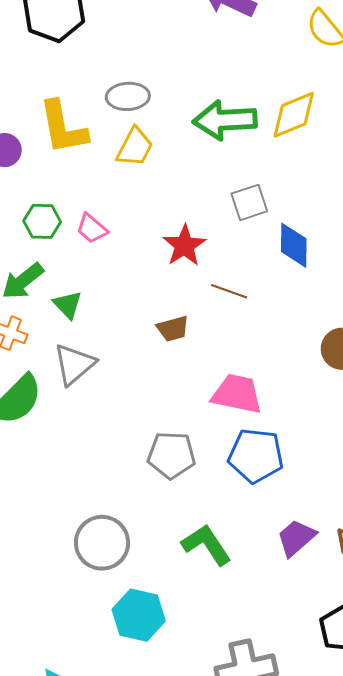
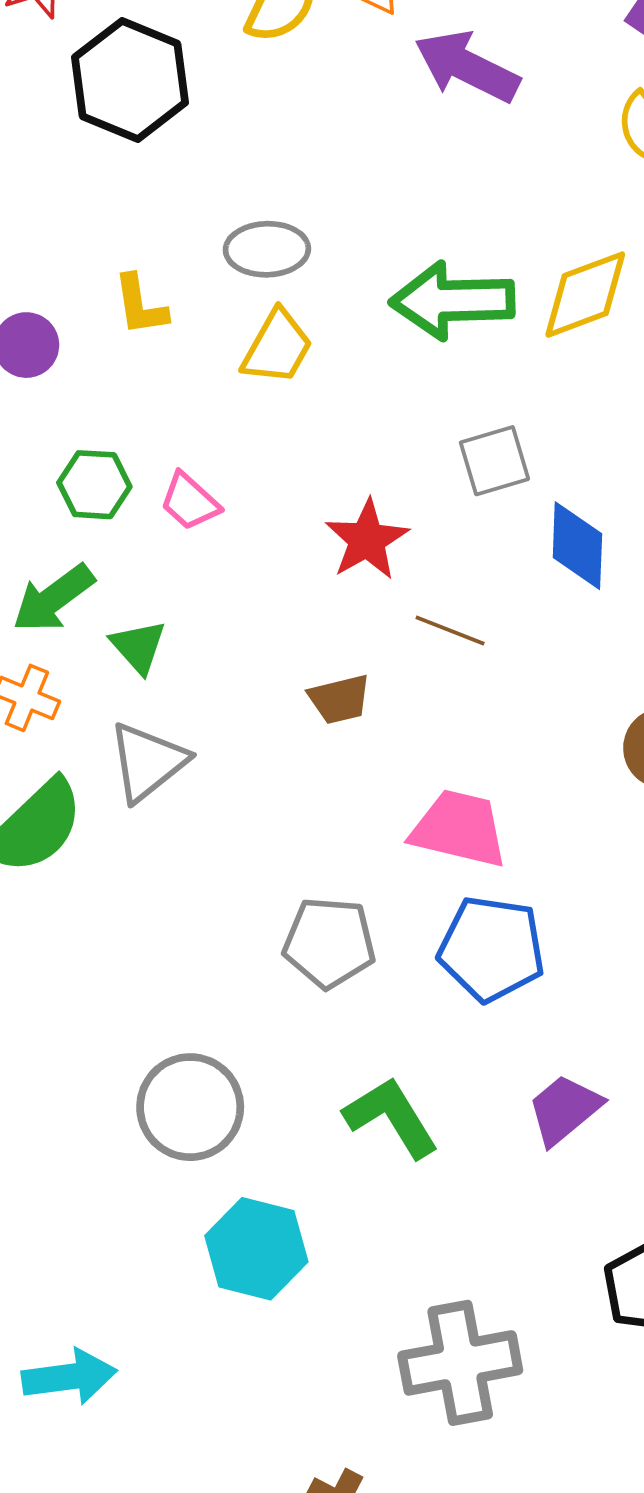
yellow L-shape: (63, 127) -> (140, 305), size x0.6

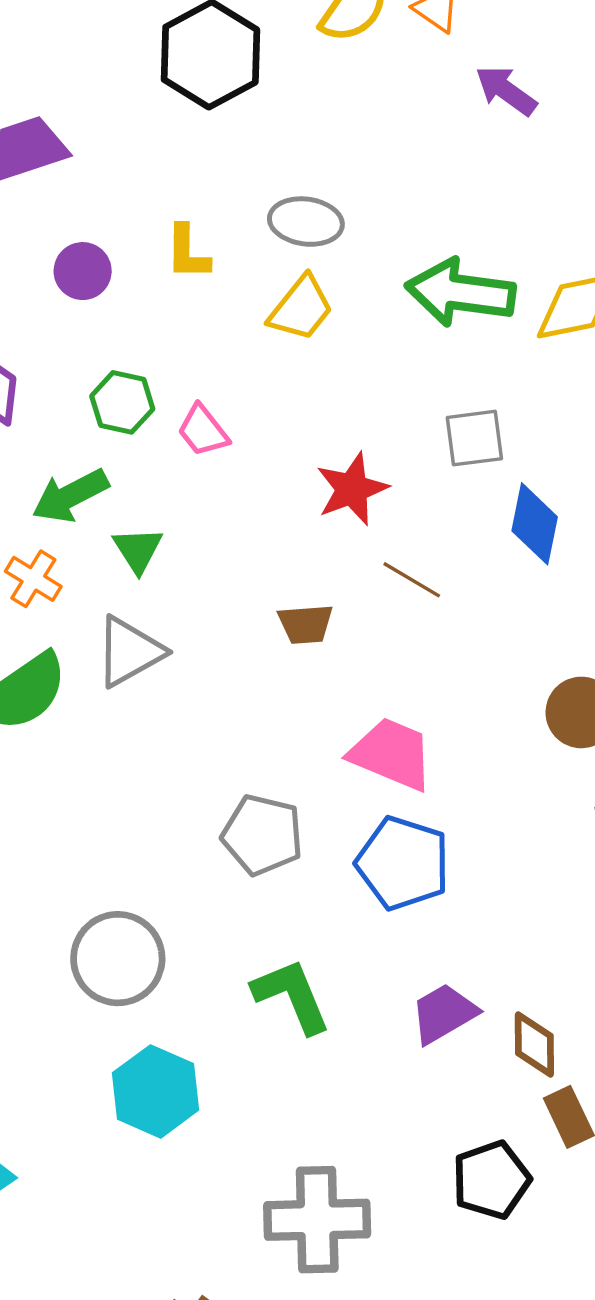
purple arrow: (467, 67) -> (506, 91), size x0.7

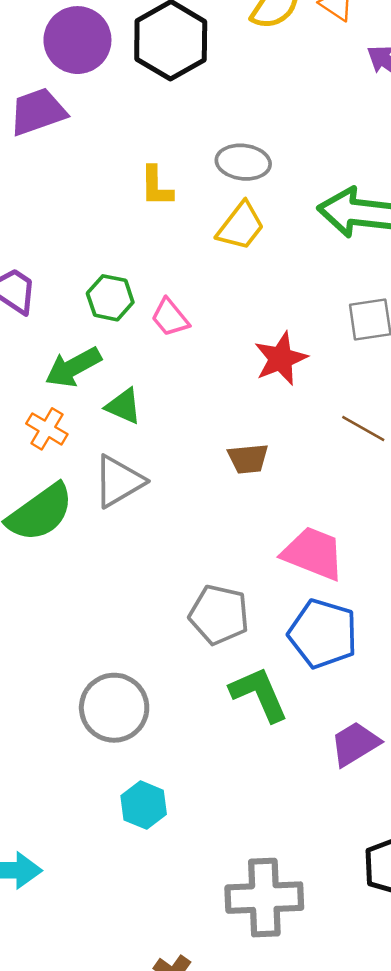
purple circle: (83, 271) -> (77, 40), moved, size x1.6
green triangle: (138, 550) -> (123, 406), turned -33
brown line: (412, 580) -> (363, 428), moved
green L-shape: (292, 996) -> (259, 694), moved
cyan hexagon: (156, 1091) -> (144, 805), size x0.7

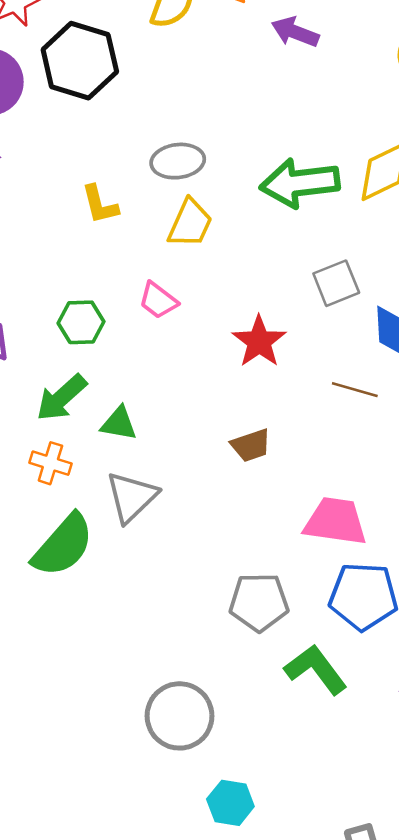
pink trapezoid: (170, 317) -> (158, 300), moved

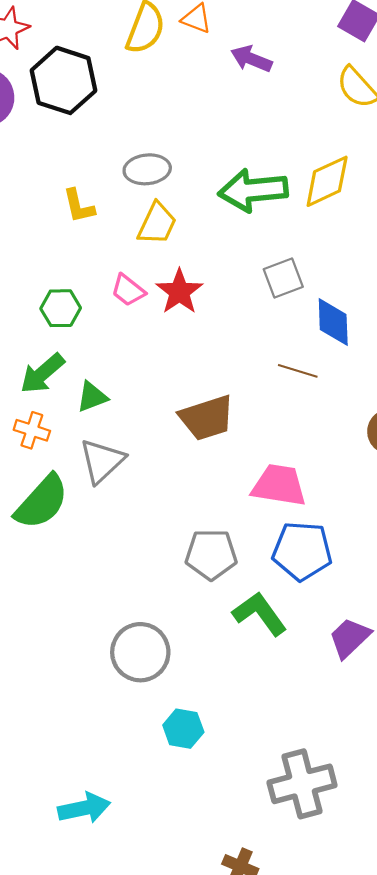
red star: (259, 341) -> (179, 292), moved
green triangle: (119, 424) -> (92, 397), turned -32
brown trapezoid: (251, 445) -> (207, 418), size x1.6

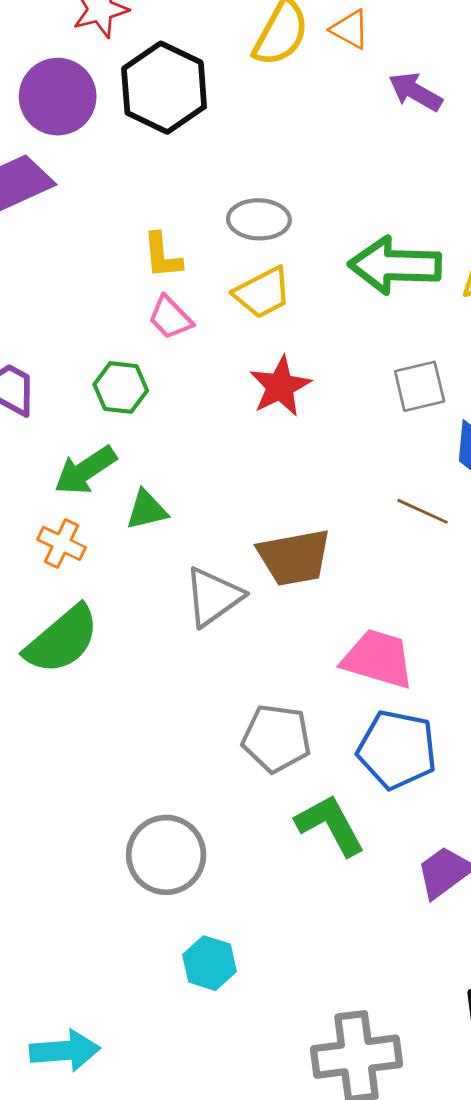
yellow trapezoid: (157, 224) -> (262, 293), turned 30
pink trapezoid: (128, 290) -> (170, 318), moved
gray triangle: (102, 461) -> (213, 597), moved

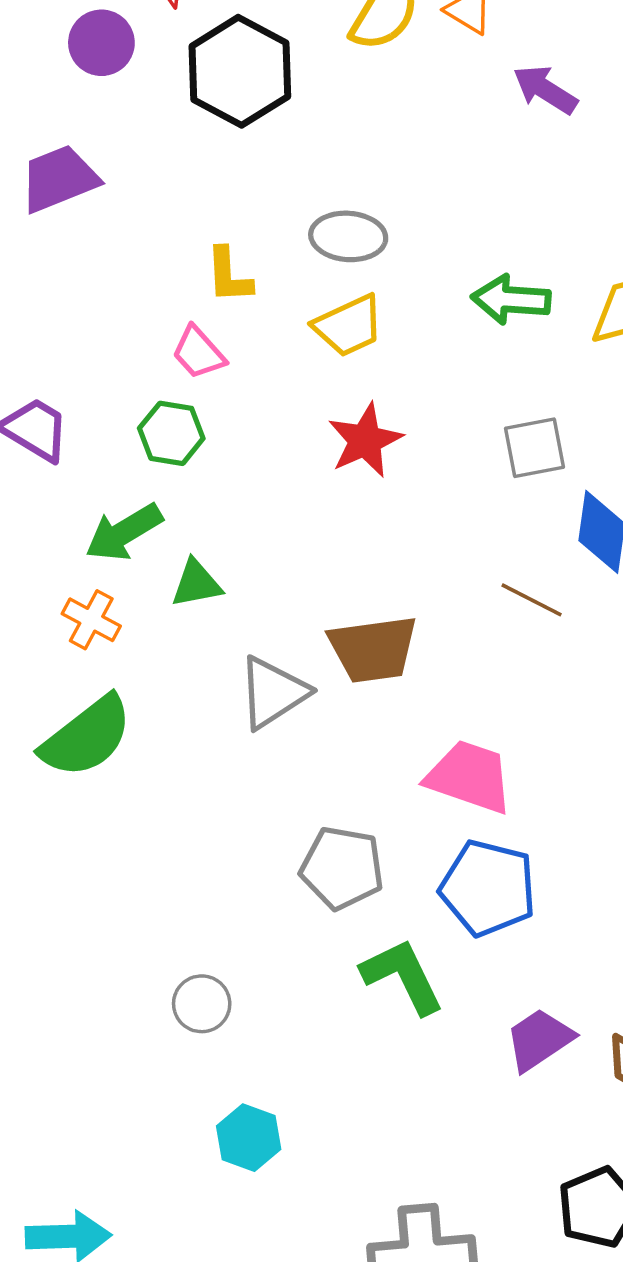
purple circle: (58, 97) -> (101, 43), moved, size x0.7
green arrow: (395, 265) -> (511, 299), size x0.7
pink trapezoid: (170, 318) -> (198, 353), moved
gray circle: (166, 855) -> (202, 1004), size x0.6

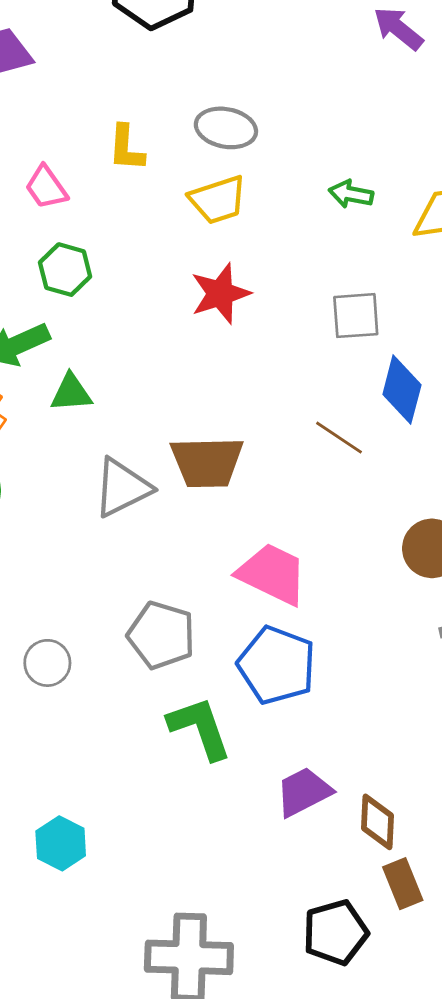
green arrow: (511, 299) -> (351, 194), size x0.7
pink trapezoid: (198, 353) -> (46, 187), moved
gray circle: (202, 1004) -> (47, 663), moved

